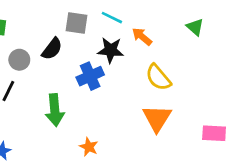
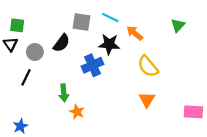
green triangle: (195, 27) -> (178, 25), turned 32
green arrow: (55, 110) -> (64, 93), size x0.7
orange triangle: (157, 118) -> (147, 100), size x0.7
orange star: (89, 147) -> (77, 112), moved

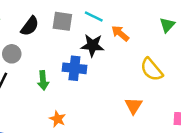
black semicircle: (61, 43) -> (30, 26), moved
blue cross: (93, 65) -> (74, 68), turned 30
yellow semicircle: (148, 66) -> (152, 70), moved
green arrow: (64, 93) -> (43, 80), moved

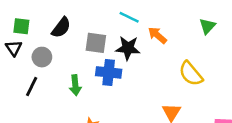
gray square: (62, 21) -> (96, 43), moved

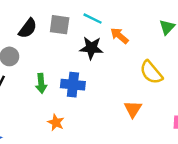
gray square: (96, 43) -> (60, 25), moved
blue cross: (109, 72) -> (73, 85), moved

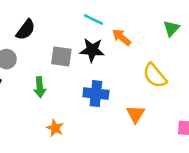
gray square: (60, 25) -> (61, 57), moved
blue cross: (73, 85) -> (96, 94), moved

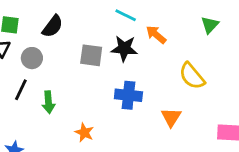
green arrow: (40, 87) -> (48, 102), moved

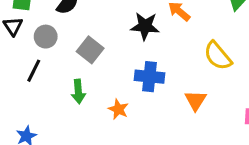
gray square: (91, 55) -> (90, 50), moved, turned 30
green arrow: (48, 102) -> (78, 91), moved
orange star: (84, 132) -> (118, 109), moved

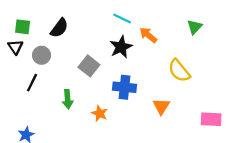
black star: (145, 26) -> (121, 47), turned -30
gray square: (90, 50) -> (89, 66), moved

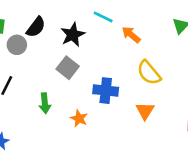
black star: (121, 47) -> (73, 35), moved
gray circle: (42, 55) -> (17, 45), moved
yellow semicircle: (179, 71) -> (149, 73), moved

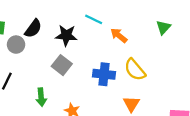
black star: (73, 35) -> (66, 35), turned 30
blue cross: (106, 91) -> (104, 74), moved

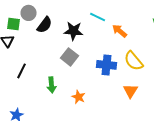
gray circle: (16, 45) -> (29, 13), moved

